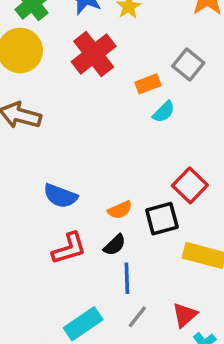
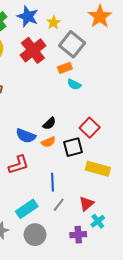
gray square: (188, 65) -> (72, 44), moved, size x1.4
cyan semicircle: (164, 112) -> (74, 84), turned 72
blue semicircle: (60, 196) -> (26, 136), moved
black semicircle: (115, 245) -> (49, 123), moved

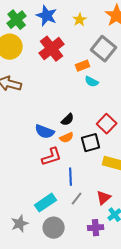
yellow star: (54, 23) -> (80, 20), moved
gray square: (72, 44) -> (104, 49), moved
red L-shape: (19, 165) -> (52, 157), moved

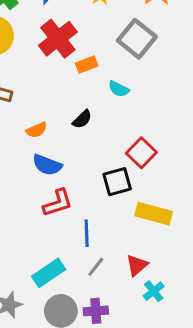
orange rectangle: (83, 66) -> (87, 65), moved
black semicircle: (68, 120) -> (82, 119), moved
orange semicircle: (67, 138) -> (37, 130), moved
purple cross: (96, 228) -> (96, 311), moved

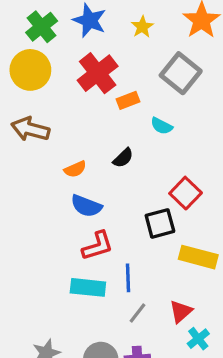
cyan rectangle: (49, 273) -> (88, 287), moved, turned 40

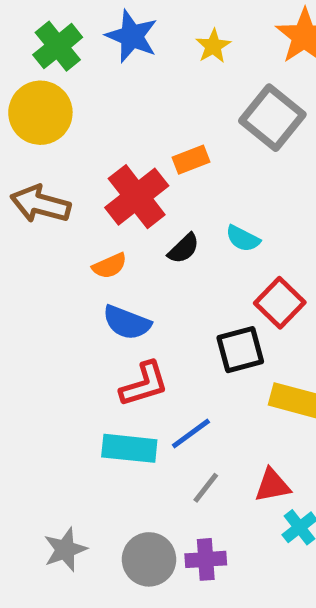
red cross: (98, 73) -> (137, 197), moved
cyan semicircle: (162, 126) -> (243, 239), moved
blue line: (128, 278) -> (191, 434), turned 56
red triangle: (181, 311) -> (272, 485), turned 30

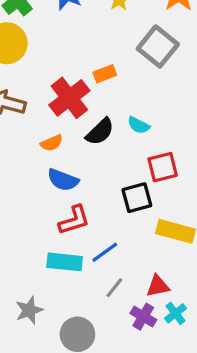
black semicircle: (184, 248) -> (100, 132), size x1.4
red square: (280, 303) -> (163, 167), turned 32
gray star: (65, 550) -> (29, 310), moved
purple cross: (206, 559) -> (143, 317), moved, turned 35

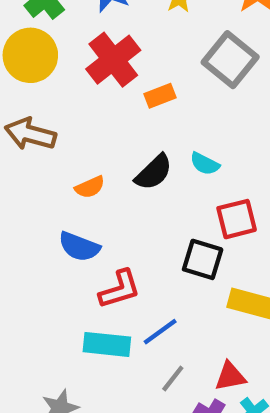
red cross: (69, 98) -> (113, 60), moved
blue semicircle: (63, 180) -> (79, 247), moved
black square: (137, 198) -> (203, 259), turned 32

